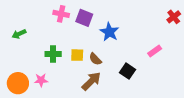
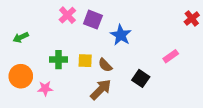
pink cross: (61, 14) -> (67, 15), turned 35
orange circle: (18, 83) -> (21, 76), moved

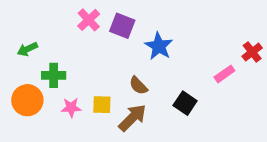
red cross: (192, 18) -> (252, 52), moved
green cross: (59, 60) -> (54, 75), moved
yellow square: (85, 61) -> (102, 105), moved
pink star: (45, 88) -> (71, 107), moved

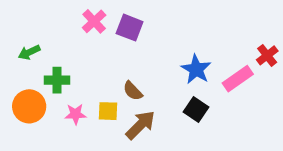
blue star: (159, 46) -> (196, 69), moved
pink rectangle: (224, 74) -> (238, 79), size x1.4
brown semicircle: (138, 86) -> (133, 91), moved

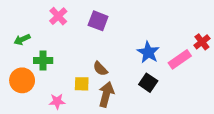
pink cross: (94, 21) -> (58, 16), moved
pink star: (76, 114) -> (57, 101), moved
brown arrow: (140, 125) -> (106, 94), turned -30

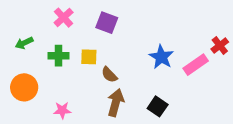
green cross: (43, 61) -> (58, 56), moved
black square: (148, 83) -> (158, 106), moved
yellow square: (82, 84) -> (89, 57), moved

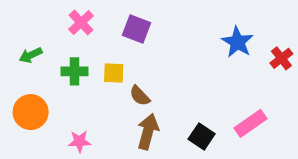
blue star: (161, 57) -> (237, 42), moved
pink rectangle: (196, 65) -> (250, 123), moved

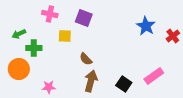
pink cross: (81, 22) -> (50, 14), turned -35
green cross: (75, 71) -> (34, 48), moved
yellow square: (114, 73) -> (65, 36), moved

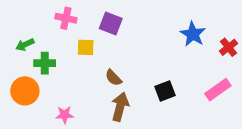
pink rectangle: (154, 76) -> (218, 90), moved
black square: (124, 84) -> (165, 91), moved, turned 35

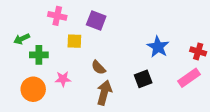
blue star: (193, 34) -> (158, 47), moved
red cross: (228, 47) -> (198, 51), moved, turned -35
orange circle: (25, 91) -> (33, 89), moved
pink star: (65, 115) -> (63, 79), moved

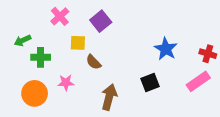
pink cross: (57, 16) -> (60, 16), turned 36
purple square: (96, 20) -> (101, 21), turned 30
brown semicircle: (98, 67) -> (94, 62), moved

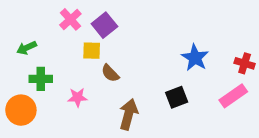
purple square: (101, 21) -> (104, 25), moved
green cross: (41, 57) -> (41, 79), moved
orange circle: (35, 93) -> (21, 110), moved

